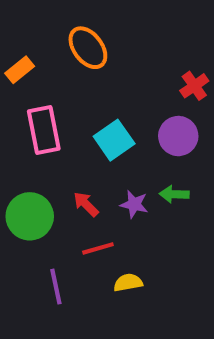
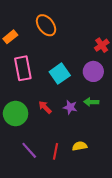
red line: (98, 248) -> (55, 151), moved, turned -63
yellow semicircle: (128, 283) -> (80, 146), moved
purple line: (56, 287) -> (29, 150), turned -30

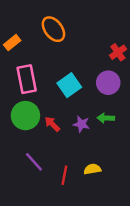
green circle: (16, 114) -> (25, 116), moved
purple line: (29, 150) -> (34, 162), moved

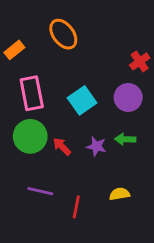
purple line: (34, 162) -> (40, 191), turned -35
yellow semicircle: (92, 169) -> (119, 194), moved

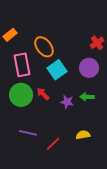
orange ellipse: (63, 34) -> (44, 47), moved
red arrow: (62, 146) -> (43, 94), moved
red line: (76, 207) -> (53, 144), turned 35

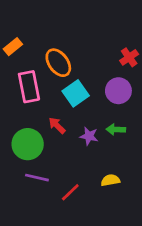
green circle: (21, 95) -> (28, 144), moved

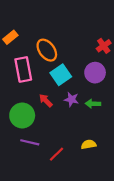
purple star: (89, 136) -> (71, 99), moved

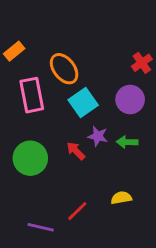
red arrow: (46, 100) -> (76, 151), moved
purple line: (30, 142) -> (41, 227), moved

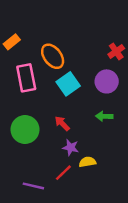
purple star: (98, 136) -> (71, 147), moved
yellow semicircle: (121, 198) -> (87, 162), moved

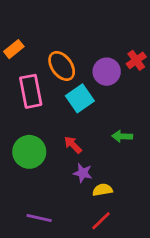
purple circle: (107, 81) -> (107, 72), moved
red line: (63, 173) -> (101, 221), moved

